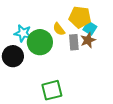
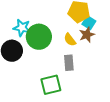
yellow semicircle: (59, 29) -> (70, 40), moved
gray rectangle: (74, 42) -> (69, 63), moved

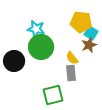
cyan star: (22, 28) -> (36, 29), moved
yellow semicircle: (70, 40) -> (72, 58), moved

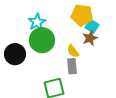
cyan star: (36, 29) -> (37, 22), turned 30

